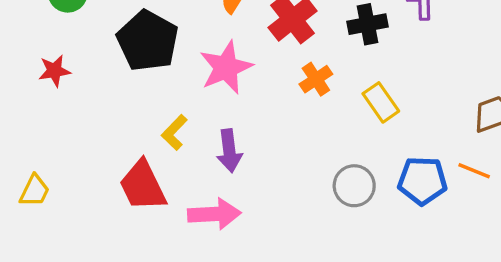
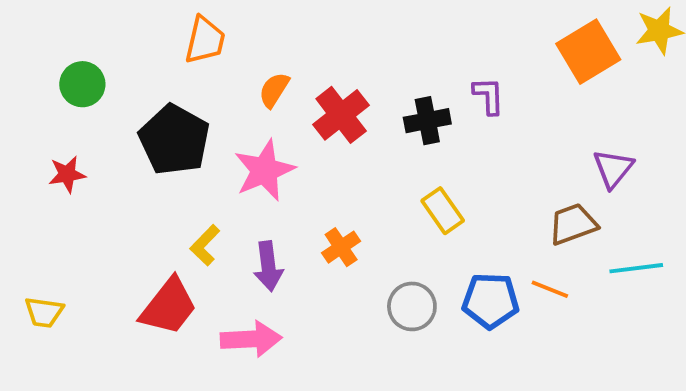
orange cross: (316, 79) -> (341, 247), moved
red trapezoid: (143, 186) -> (169, 306), turned -116
yellow trapezoid: (34, 191) -> (44, 312), turned 72

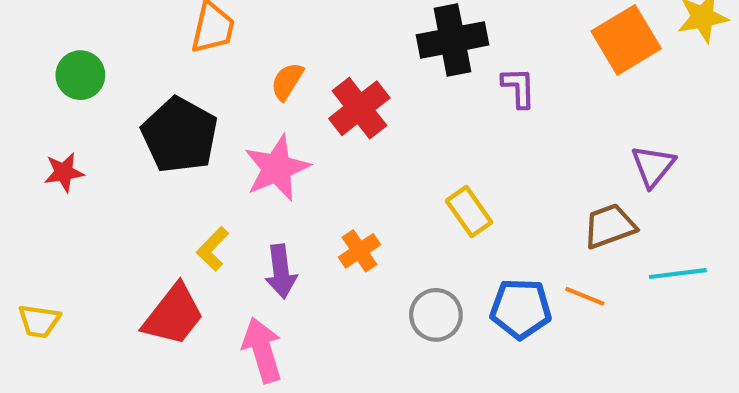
black cross: (427, 121) -> (452, 40), moved, size x1.4
pink arrow: (251, 339) -> (262, 350), turned -104

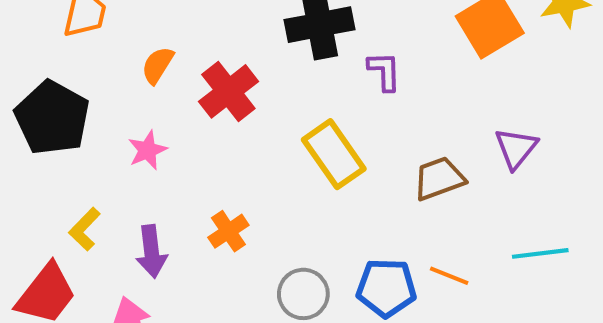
pink star: (277, 168) -> (147, 150), size x0.6
yellow rectangle: (469, 212) -> (334, 154), moved, size x1.4
brown trapezoid: (610, 226) -> (439, 179), moved

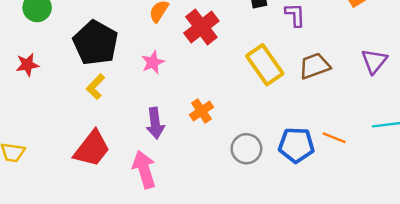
brown trapezoid: (439, 179) -> (315, 66), moved
yellow L-shape: (85, 229) -> (96, 87), moved

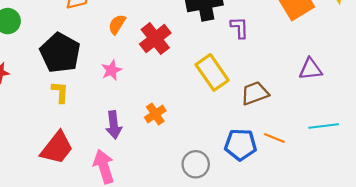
purple triangle: (374, 61) -> (311, 69), turned 45
brown trapezoid: (315, 66) -> (255, 93), moved
yellow L-shape: (96, 87) -> (60, 92), turned 140
gray circle: (246, 149) -> (196, 164), moved

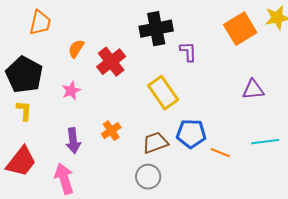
brown trapezoid: (255, 93) -> (155, 143), moved
blue pentagon: (241, 145) -> (191, 134), moved

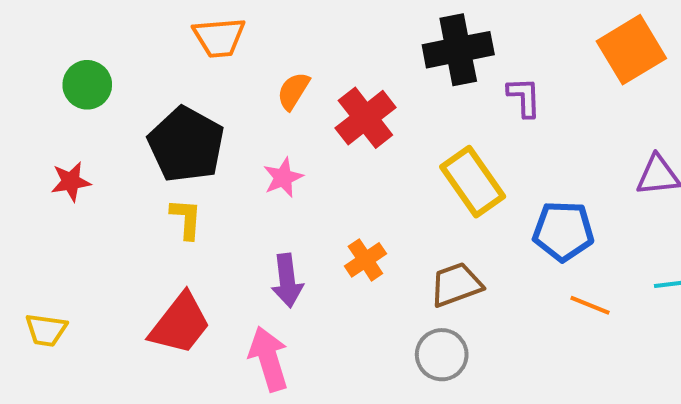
orange trapezoid: (40, 23) -> (219, 37), turned 72
blue pentagon: (191, 134) -> (563, 231), moved

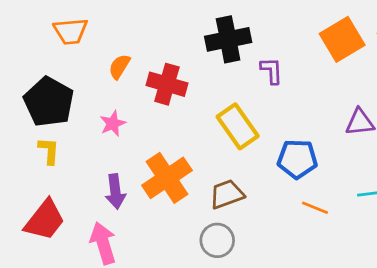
red cross: (365, 118) -> (167, 84), turned -36
orange cross: (365, 260) -> (167, 178), size x1.8

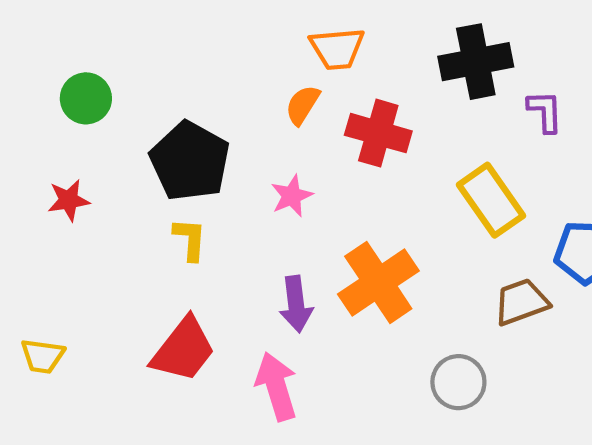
orange trapezoid: (71, 31) -> (337, 49), moved
brown trapezoid: (227, 194) -> (521, 302), moved

